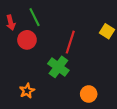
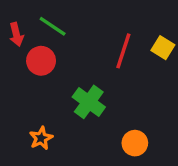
green line: (35, 17) -> (53, 26), turned -30
red line: (70, 42) -> (123, 51), moved

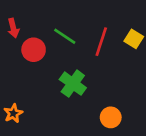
green line: (53, 26) -> (65, 36), moved
orange star: (41, 138) -> (13, 113), moved

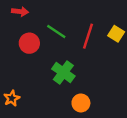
red arrow: (13, 28) -> (20, 12), moved, turned -70
orange circle: (111, 117) -> (81, 103), moved

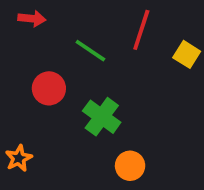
red line: (88, 36) -> (141, 30), moved
red circle: (29, 43) -> (49, 88), moved

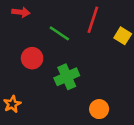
green cross: (102, 117) -> (67, 77), turned 30
orange circle: (130, 166) -> (99, 109), moved

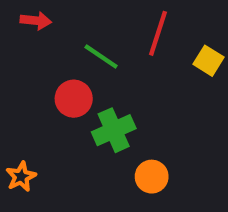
red circle: (32, 58) -> (74, 99), moved
orange circle: (99, 109) -> (152, 177), moved

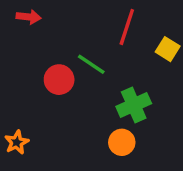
green line: (101, 56) -> (91, 64), moved
green cross: (114, 130) -> (134, 105), moved

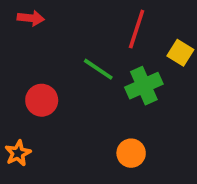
red circle: (59, 80) -> (42, 100), moved
green cross: (134, 105) -> (144, 86), moved

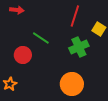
green line: (98, 69) -> (41, 38), moved
orange circle: (131, 153) -> (72, 84), size x1.5

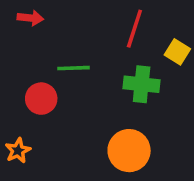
green line: (41, 38) -> (73, 68), turned -36
green cross: (79, 47) -> (142, 84), turned 30

